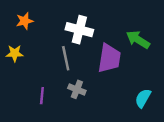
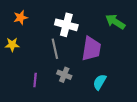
green arrow: (138, 40) -> (115, 22), moved
cyan semicircle: (143, 98) -> (100, 82), moved

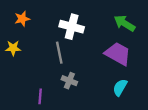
purple trapezoid: (91, 49) -> (118, 54), moved, turned -70
purple line: (35, 80) -> (40, 96), moved
cyan semicircle: (100, 82) -> (120, 87), moved

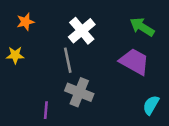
white cross: (72, 27) -> (82, 31), turned 35
gray cross: (69, 81) -> (79, 92), size x1.5
cyan semicircle: (120, 87) -> (151, 105), moved

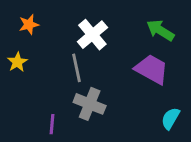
yellow star: (15, 55) -> (17, 62), turned -30

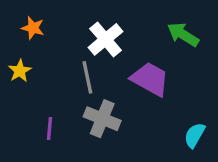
orange star: (29, 25) -> (33, 28), turned 30
purple trapezoid: (152, 69) -> (150, 79), moved
purple line: (52, 124) -> (49, 129), moved

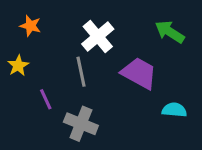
gray cross: (102, 119) -> (81, 124), moved
purple line: (49, 129) -> (46, 99), moved, turned -30
cyan semicircle: (195, 135) -> (174, 110), moved, turned 65

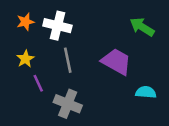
orange star: (30, 26) -> (25, 22), turned -30
white cross: (98, 36) -> (57, 26), moved, turned -36
yellow star: (18, 66) -> (25, 59), moved

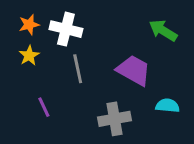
yellow star: (25, 59) -> (29, 56), moved
purple line: (38, 83) -> (44, 107), moved
gray cross: (68, 104) -> (115, 119), moved, turned -32

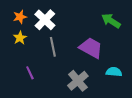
white cross: (66, 29) -> (45, 20), turned 30
gray cross: (115, 119) -> (78, 81), turned -30

